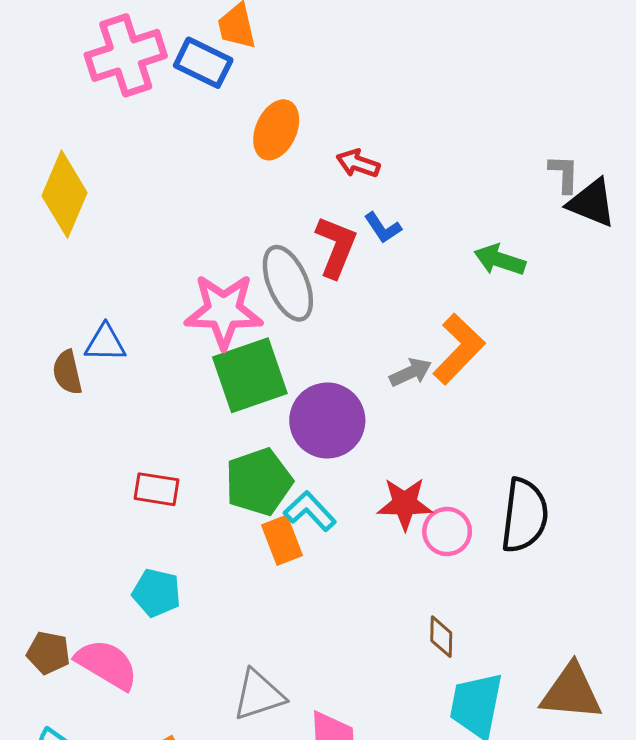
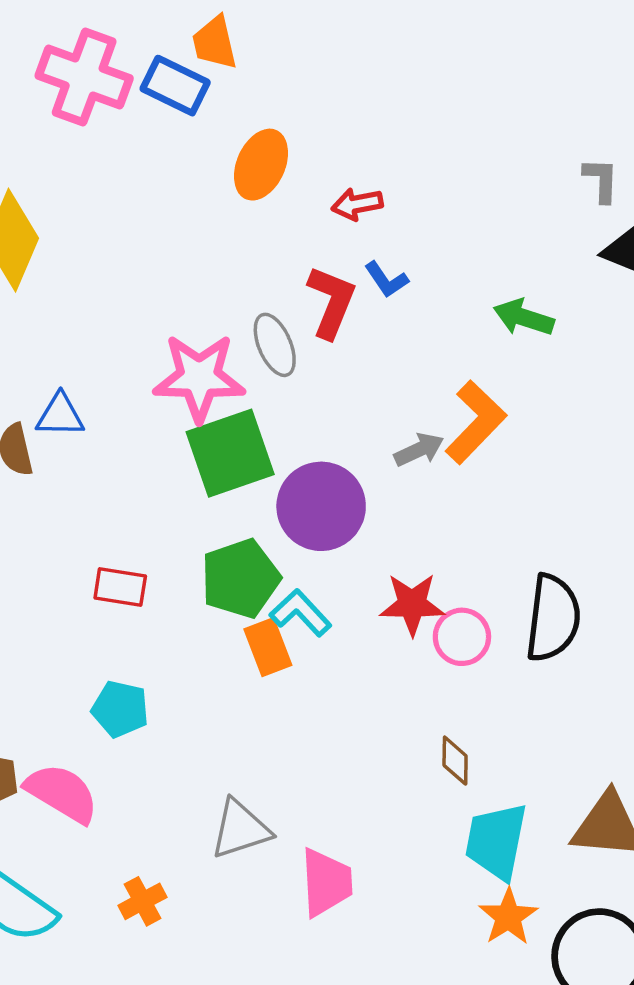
pink cross: (126, 55) -> (84, 77), turned 38
red arrow: (358, 163) -> (357, 204), turned -30
gray L-shape: (564, 174) -> (601, 180), moved
gray ellipse: (288, 283) -> (275, 345), size x0.7

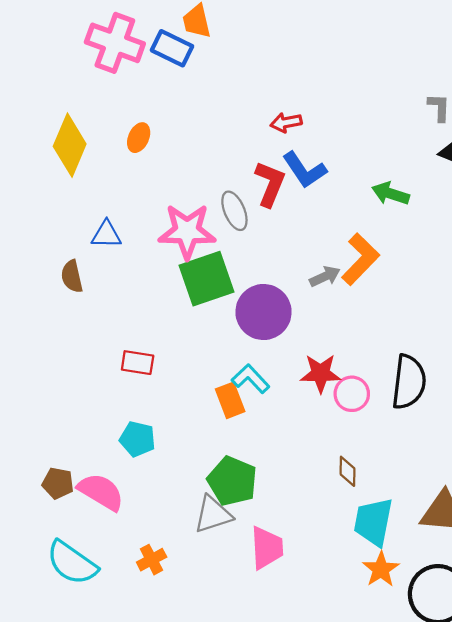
orange ellipse: (261, 165) -> (139, 138), moved, size x0.7
blue L-shape: (386, 280) -> (304, 170), size x1.6
blue triangle: (60, 415) -> (106, 234), moved
green pentagon: (240, 578) -> (232, 481), moved, turned -30

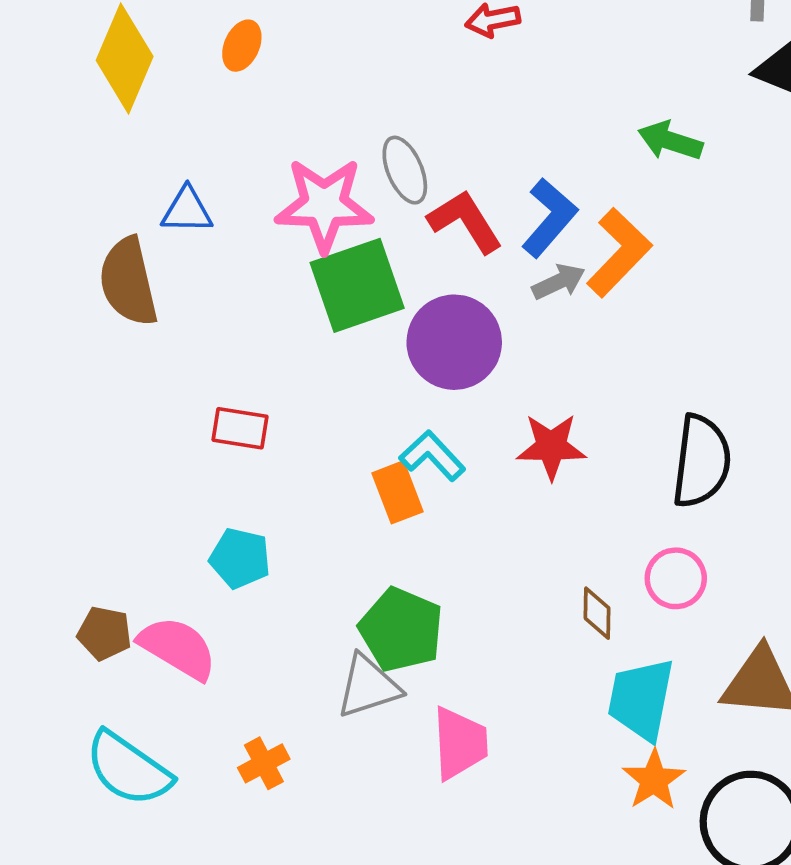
blue L-shape: (304, 170) -> (549, 218), moved, turned -105
red L-shape: (270, 184) -> (465, 221), moved, turned -54
brown semicircle: (72, 276) -> (128, 282), size x1.6
pink circle: (352, 394) -> (676, 578), moved

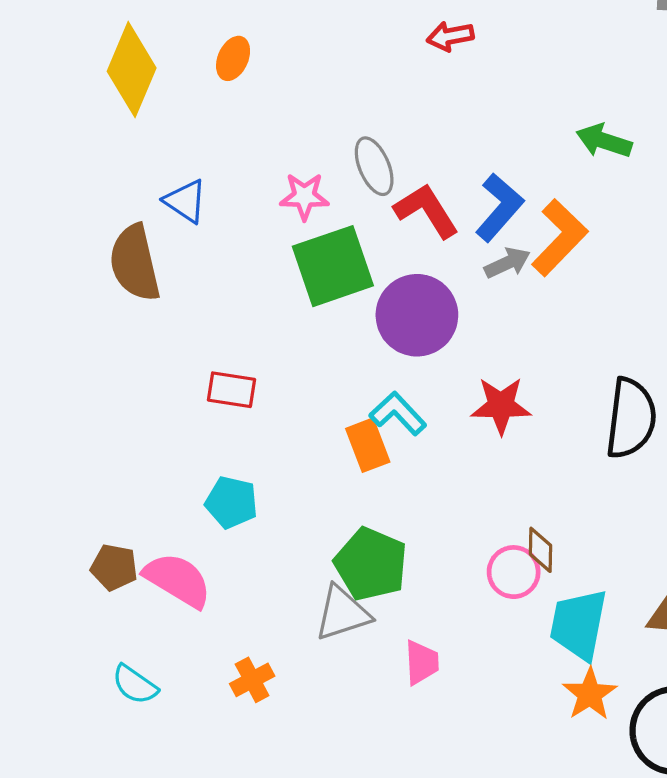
pink star: (324, 205) -> (304, 196), size x0.6
blue triangle: (187, 210) -> (185, 201), turned 33
pink circle: (676, 578) -> (514, 572), moved
pink trapezoid: (460, 743) -> (422, 662), size x0.7
cyan semicircle: (128, 769) -> (135, 685), size x0.6

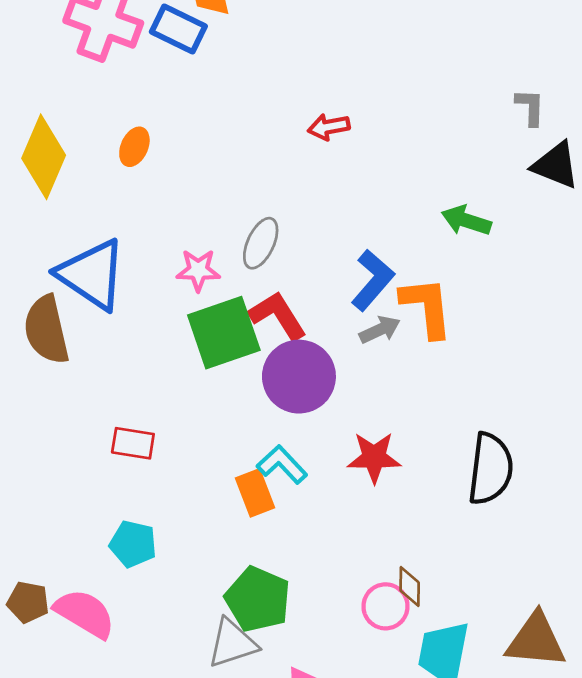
gray ellipse: (374, 166) -> (261, 243), turned 48
blue triangle: (185, 201) -> (92, 274), size x1.8
red L-shape: (426, 211) -> (278, 316), moved
orange L-shape: (560, 238) -> (427, 307), turned -50

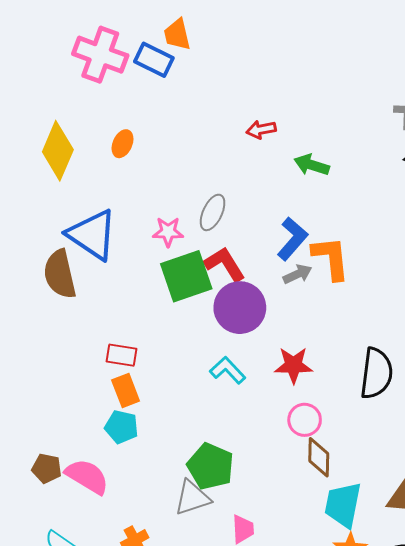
green arrow: (466, 221) -> (312, 165), moved
orange rectangle: (255, 493) -> (126, 390), moved
brown diamond: (410, 586) -> (319, 457), size x1.4
pink circle: (385, 606) -> (305, 420), moved

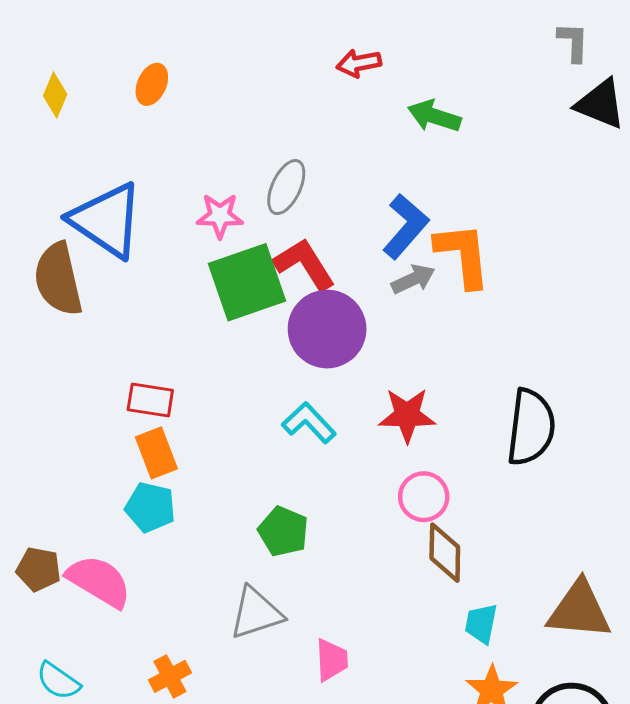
yellow diamond: (58, 151) -> (55, 95), size x0.5
green pentagon: (211, 466) -> (283, 531), moved, size x0.7
cyan trapezoid: (343, 505) -> (481, 624), size x0.6

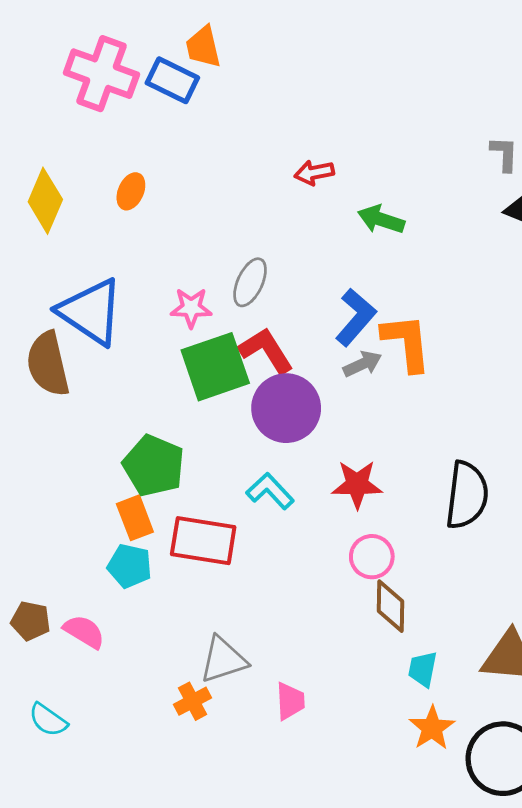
yellow diamond: (55, 95) -> (45, 201), size x1.6
red rectangle: (150, 400) -> (203, 541), moved, size x1.6
green pentagon: (283, 531) -> (154, 466), moved, size x1.4
pink semicircle: (99, 581) -> (84, 632), size x0.7
orange cross: (170, 676) -> (192, 701), moved

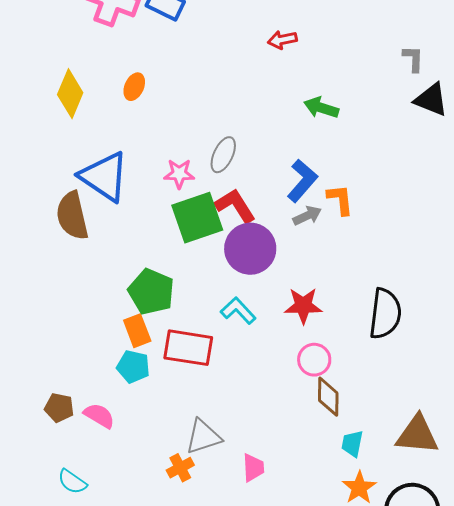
red arrow: (314, 173) -> (282, 40), moved
orange L-shape: (407, 343) -> (340, 200), size x0.7

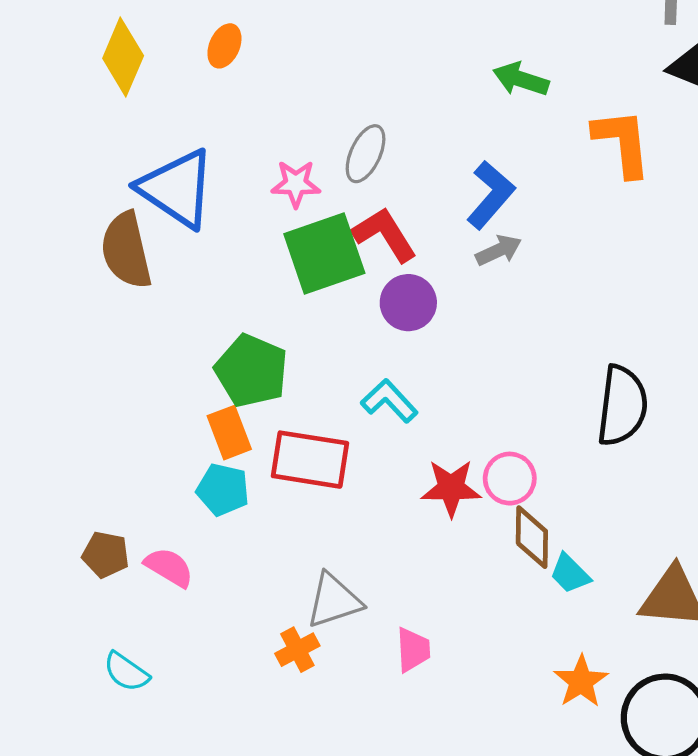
orange L-shape: (340, 200) -> (622, 143), moved, size x1.4
purple circle: (250, 249) -> (408, 303), size x0.7
red star: (303, 306) -> (451, 488), moved
cyan trapezoid: (352, 444) -> (570, 574), moved, turned -56

